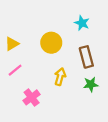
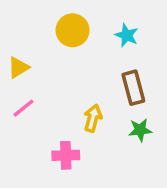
yellow circle: (51, 43) -> (73, 30), moved
pink cross: (32, 97) -> (66, 155), moved, turned 35

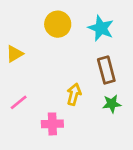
cyan star: (127, 35) -> (101, 28), size x1.4
pink line: (24, 108) -> (19, 102), moved

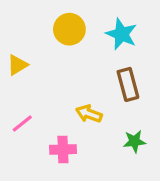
yellow arrow: (74, 94) -> (89, 114), turned -85
green star: (112, 104) -> (134, 141), moved

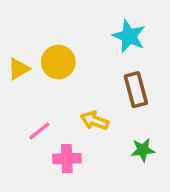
yellow circle: (69, 29) -> (58, 62), moved
pink line: (22, 123) -> (39, 131), moved

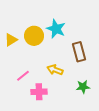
cyan star: (129, 36) -> (56, 29), moved

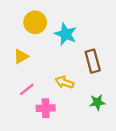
yellow circle: (34, 36) -> (35, 22), moved
yellow triangle: (11, 40) -> (21, 56), moved

